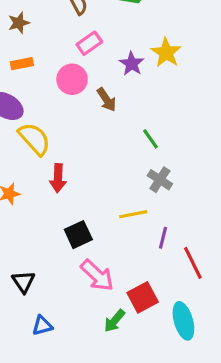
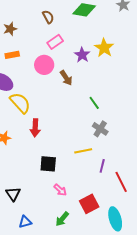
black square: (78, 235) -> (48, 164), turned 30
pink arrow: (97, 275) -> (60, 190), size x0.6
green arrow: (114, 321) -> (62, 219), moved

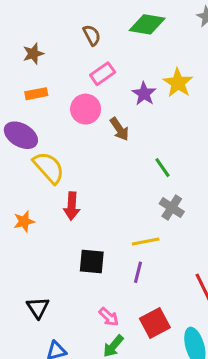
purple line: (102, 166) -> (138, 272), moved
pink arrow: (60, 190) -> (109, 317), moved

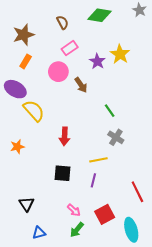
brown star: (33, 54) -> (23, 35), size x1.5
orange rectangle: (36, 94) -> (26, 61), turned -48
red arrow: (72, 206) -> (65, 136), moved

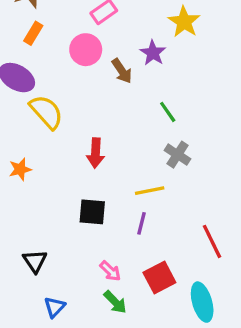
purple star: (97, 61) -> (153, 53), moved
green arrow: (77, 230) -> (115, 302), turned -84
blue triangle: (39, 233) -> (55, 307), turned -32

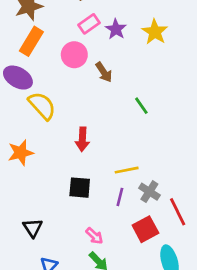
orange rectangle: (33, 33) -> (31, 41), size x1.5
purple star: (153, 53) -> (116, 29), moved
gray cross: (178, 155) -> (149, 192), moved
orange star: (20, 169) -> (21, 153), size x1.4
red square: (159, 277) -> (145, 229), moved

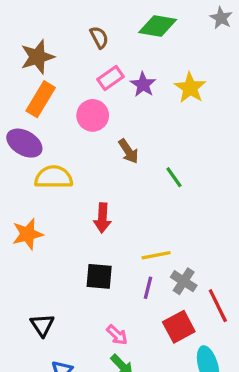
brown arrow: (104, 72) -> (128, 151), moved
yellow semicircle: (42, 106) -> (54, 177), turned -48

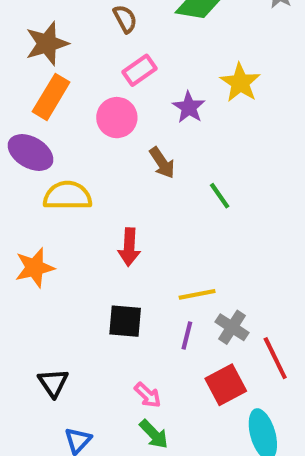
purple star: (143, 85) -> (189, 107), moved

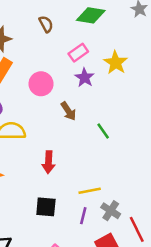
pink rectangle: (139, 70) -> (78, 53), moved

